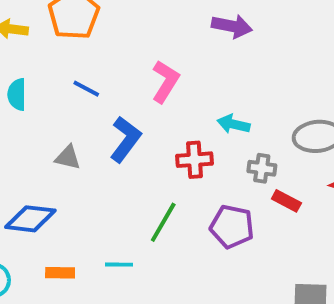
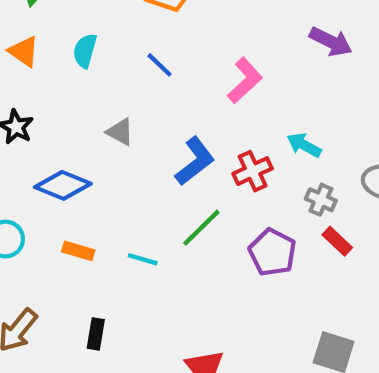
blue L-shape: (125, 139) -> (195, 161), moved
red cross: (194, 160) -> (253, 171), turned -36

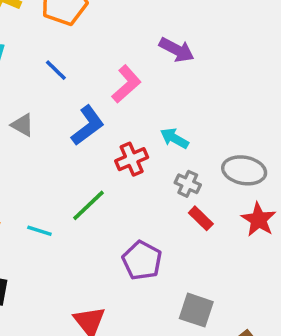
purple arrow: (331, 42) -> (177, 50), moved
blue L-shape: (195, 161) -> (88, 126), moved
purple pentagon: (272, 252) -> (142, 260), moved

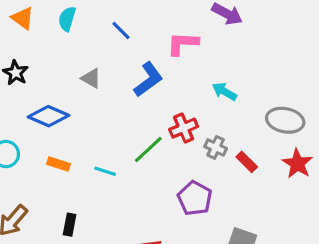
pink L-shape: (126, 84) -> (183, 43), turned -136
red cross: (132, 159) -> (184, 128), moved
gray cross: (188, 184) -> (216, 147), moved

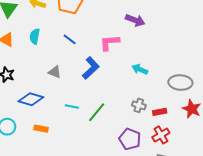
red cross: (184, 128) -> (161, 135), moved
red rectangle: (247, 162) -> (160, 112), turned -48
cyan line: (105, 171) -> (72, 106), moved

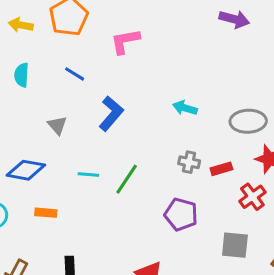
purple arrow: (135, 20) -> (234, 19), moved
pink L-shape: (110, 43) -> (125, 41), moved
gray triangle: (55, 72) -> (57, 125), turned 32
red cross: (161, 135) -> (252, 197), moved

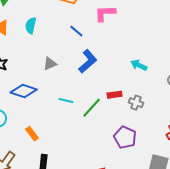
blue line: (75, 74) -> (76, 31), moved
gray triangle: (57, 125) -> (50, 64), turned 40
red rectangle: (221, 169) -> (115, 95), moved
orange rectangle: (46, 213) -> (32, 134), moved, turned 40

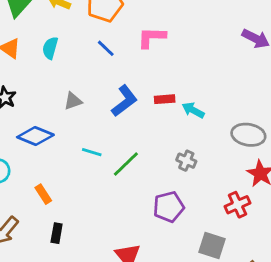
blue line: (76, 31) -> (106, 48), moved
red rectangle: (115, 95) -> (165, 99), moved
purple pentagon: (125, 137) -> (169, 207), turned 30

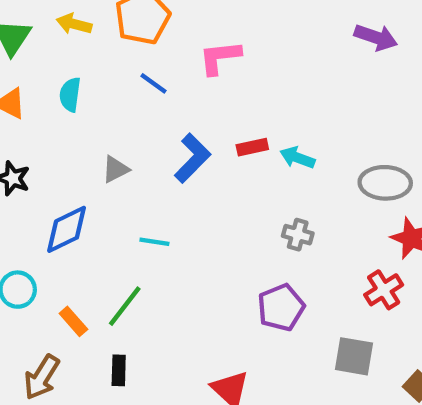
blue diamond: (35, 136) -> (67, 229), turned -40
green line: (126, 164) -> (125, 306), moved
orange rectangle: (43, 194) -> (73, 321), moved

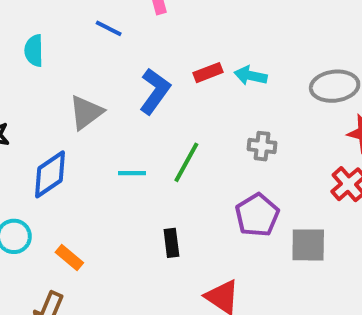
gray triangle: (115, 169) -> (86, 112), size x1.4
green line: (125, 306) -> (186, 162), moved
gray square: (354, 356) -> (308, 245), moved
black rectangle: (119, 370) -> (171, 243), moved

